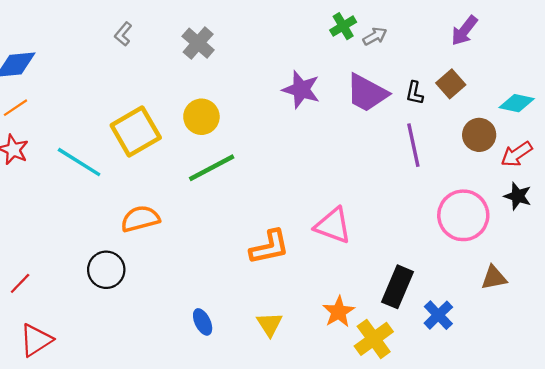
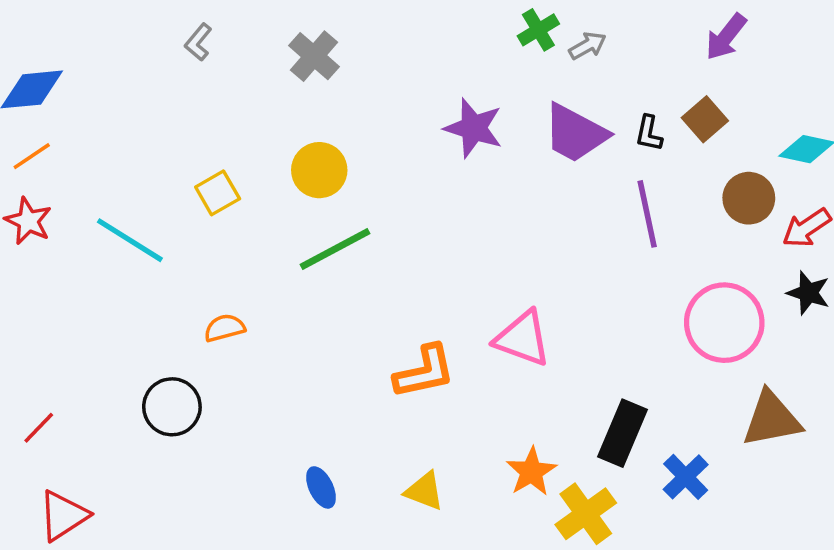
yellow square: (136, 131) -> (218, 193), size x0.6
orange semicircle: (140, 219) -> (225, 328), size x0.7
brown triangle: (494, 278) -> (772, 419), size x1.5
yellow triangle: (269, 324) -> (424, 491), turned -36

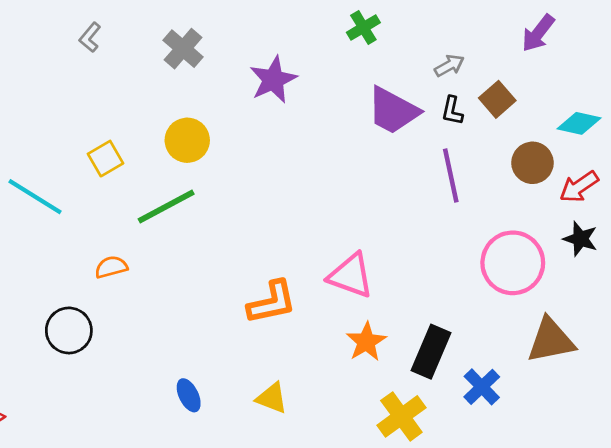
purple arrow: (726, 37) -> (538, 33), moved
gray arrow: (587, 46) -> (449, 66), moved
purple star: (474, 128) -> (273, 80), moved, turned 30
green line: (335, 249) -> (166, 206), moved
orange star: (531, 472) -> (366, 342), moved

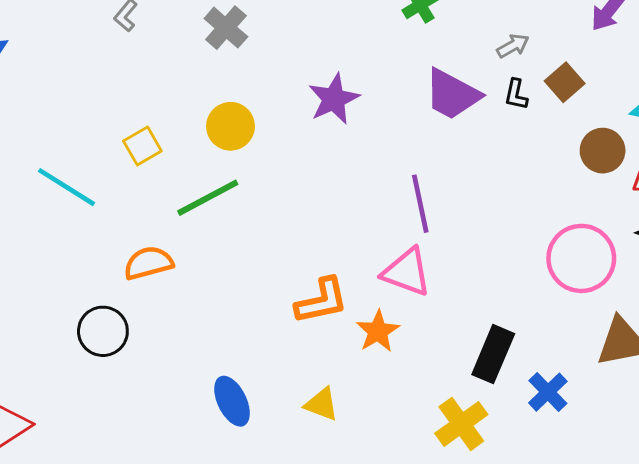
purple star: (273, 80) -> (334, 99), moved
purple line: (451, 175) -> (420, 204), moved
orange semicircle: (111, 267) -> (148, 263), size x1.4
orange star: (366, 342) -> (378, 331), moved
blue ellipse: (189, 395) -> (232, 401), size x1.4

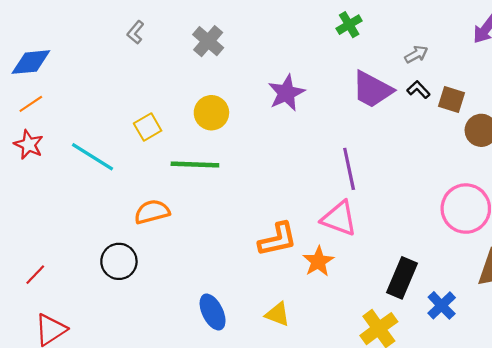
brown square: (565, 82) -> (451, 99), moved, turned -32
black L-shape: (516, 94) -> (418, 90), turned 125
green line: (208, 198) -> (195, 164), turned 30

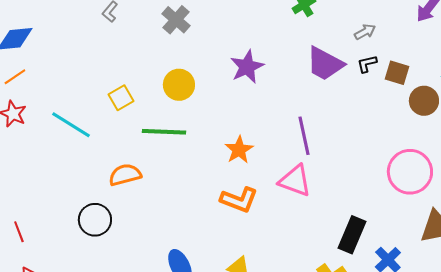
black L-shape: (418, 90) -> (367, 64), turned -60
orange L-shape: (278, 239) -> (239, 200), turned 33
orange star: (318, 261) -> (239, 150), moved
red line: (35, 275) -> (19, 232), turned -65

